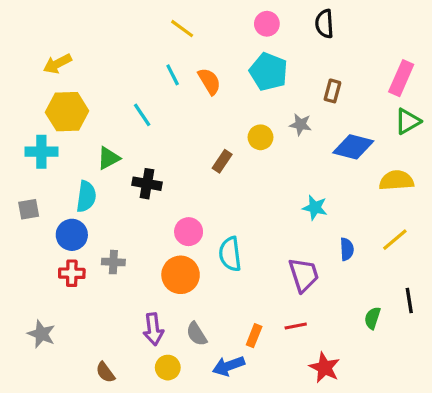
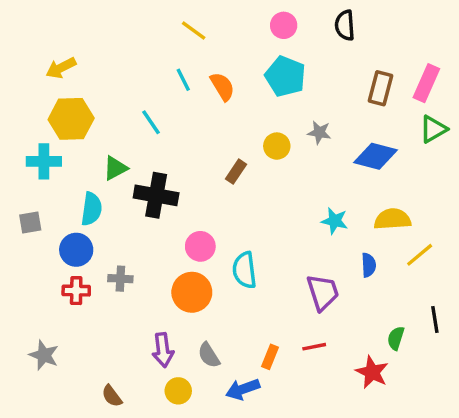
brown rectangle: (332, 91) -> (381, 88), moved, size x1.4
yellow semicircle: (396, 180) -> (392, 219), moved
black cross: (147, 184) -> (156, 195), size x1.4
red star: (324, 368) -> (372, 372), moved

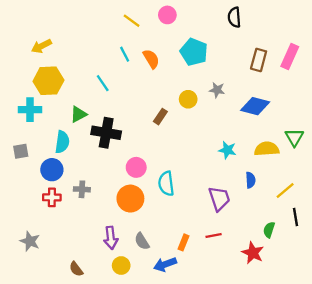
pink circle: (284, 25) -> (167, 15), moved
green triangle: (433, 129) -> (294, 137), moved, turned -30
yellow line: (420, 255) -> (285, 190), moved

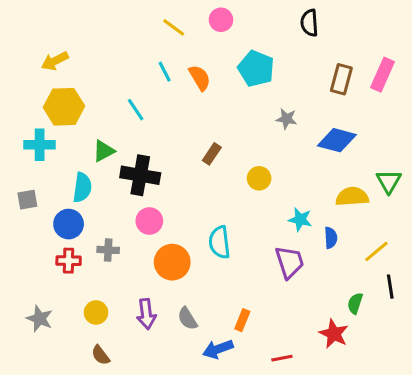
yellow circle: (188, 99) -> (259, 178), moved
cyan star: (227, 150) -> (300, 219), moved
pink circle: (136, 167) -> (149, 221), moved
red line: (214, 235) -> (282, 358), moved
yellow circle: (121, 266) -> (96, 312), moved

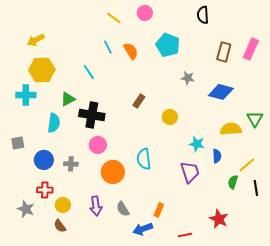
gray square: (27, 200) -> (18, 143), moved
blue circle: (69, 224) -> (44, 160), moved
red cross: (69, 261) -> (45, 190), moved
green semicircle: (355, 303) -> (233, 182), moved
brown semicircle: (101, 355) -> (60, 226), moved

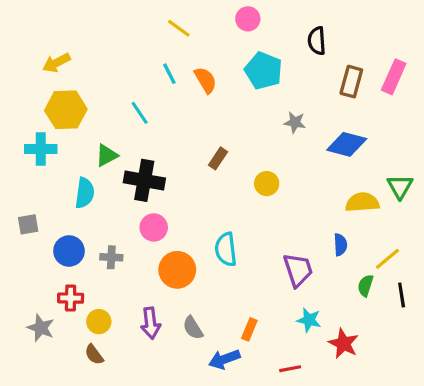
pink circle: (145, 13) -> (248, 19), moved
black semicircle: (203, 15) -> (317, 41), moved
cyan star: (197, 144) -> (309, 320), moved

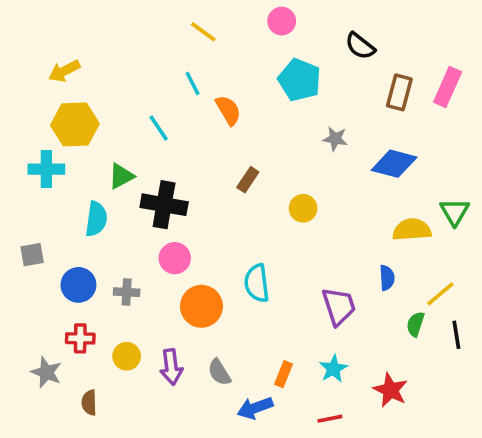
black semicircle: (317, 41) -> (360, 46), turned -48
orange semicircle: (205, 80) -> (228, 110), moved
cyan star: (309, 320) -> (333, 369), moved, turned 30
yellow circle: (99, 322) -> (127, 356), moved
brown semicircle: (94, 355) -> (89, 403), moved, turned 35

